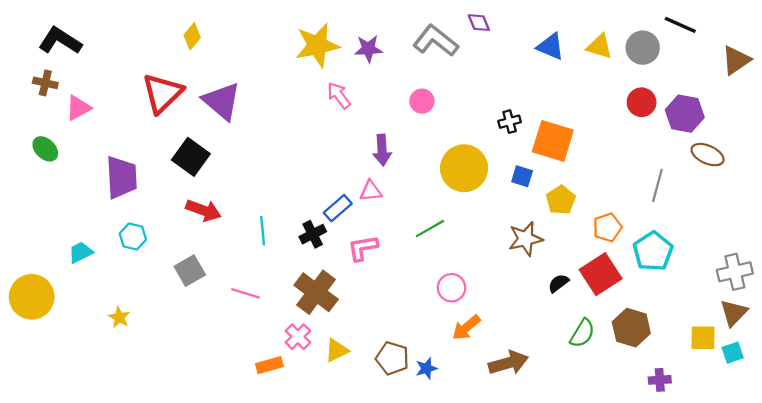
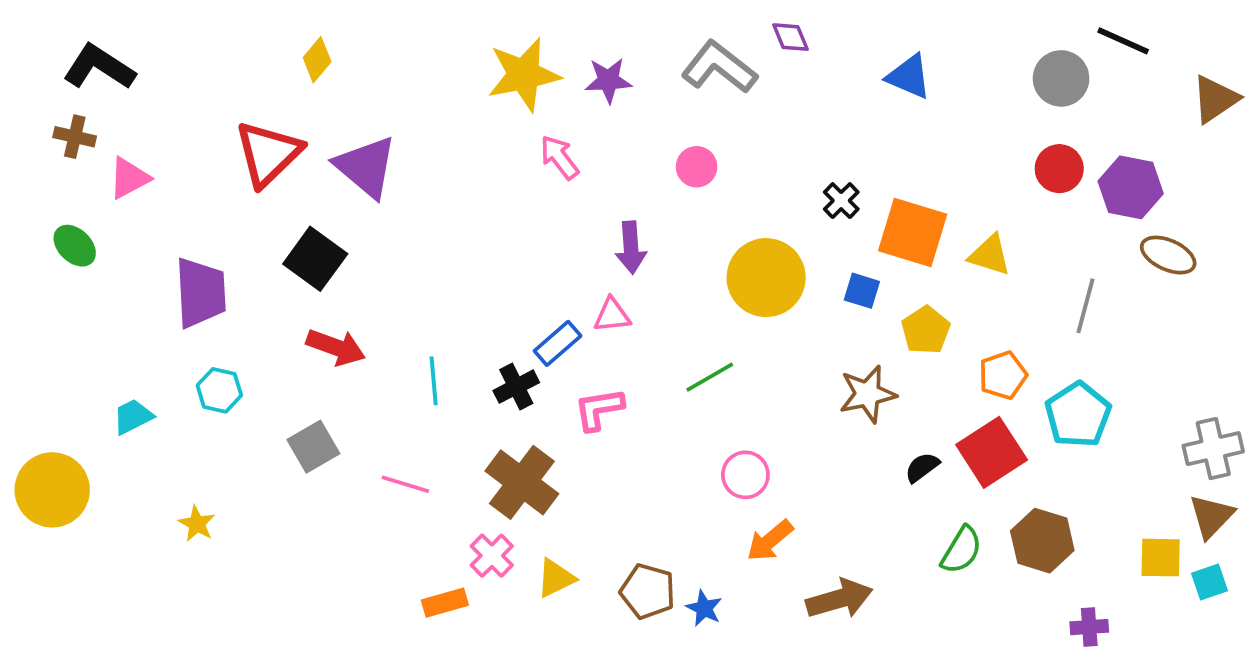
yellow triangle: (599, 46) -> (990, 255), moved
black cross: (510, 122) -> (841, 201), turned -30
blue star: (426, 369) -> (704, 608), turned -30

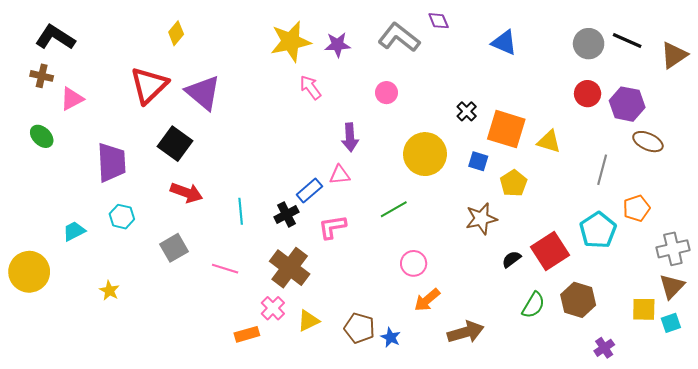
black line: (1123, 41) -> (627, 41), moved
orange pentagon: (1003, 375) -> (636, 208), moved
purple cross: (1089, 627) -> (604, 348), turned -30

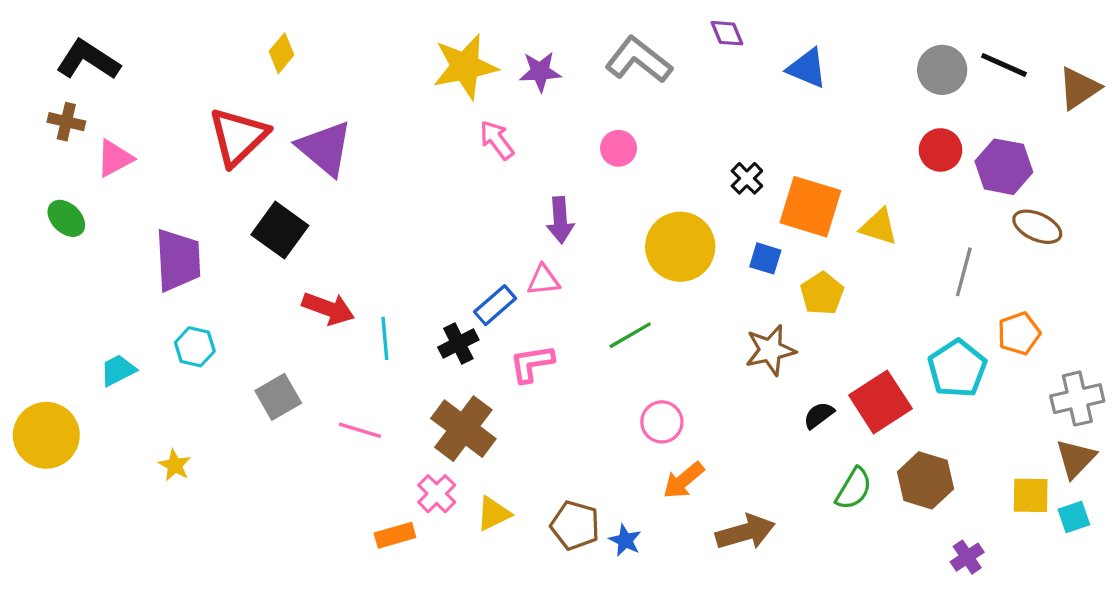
purple diamond: (439, 21) -> (727, 33), moved
red arrow: (186, 193) -> (328, 308), moved

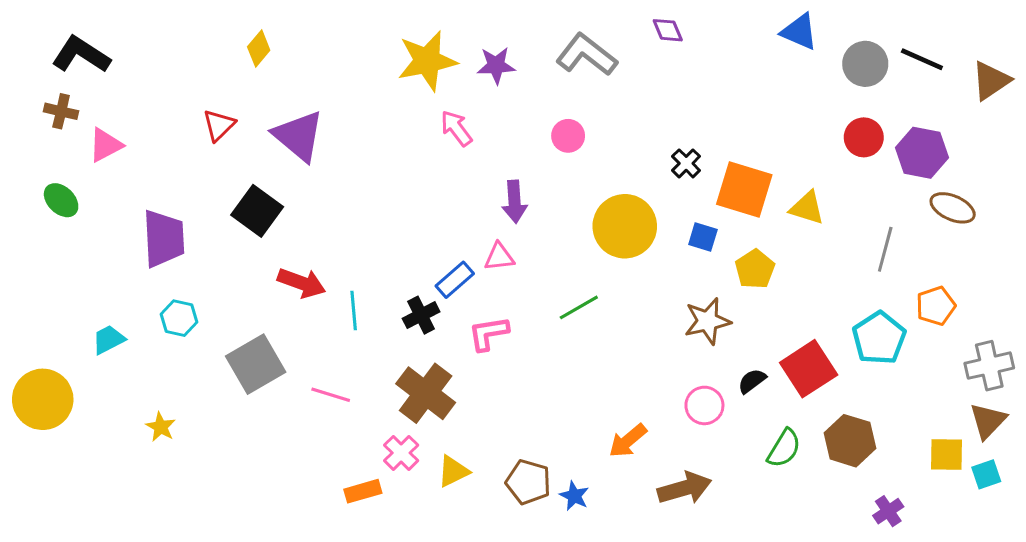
blue triangle: (807, 68) -> (799, 32), moved
red triangle: (238, 137) -> (219, 125), size x0.6
gray square: (278, 397) -> (256, 364), size x1.4
pink circle: (662, 422) -> (704, 405), moved

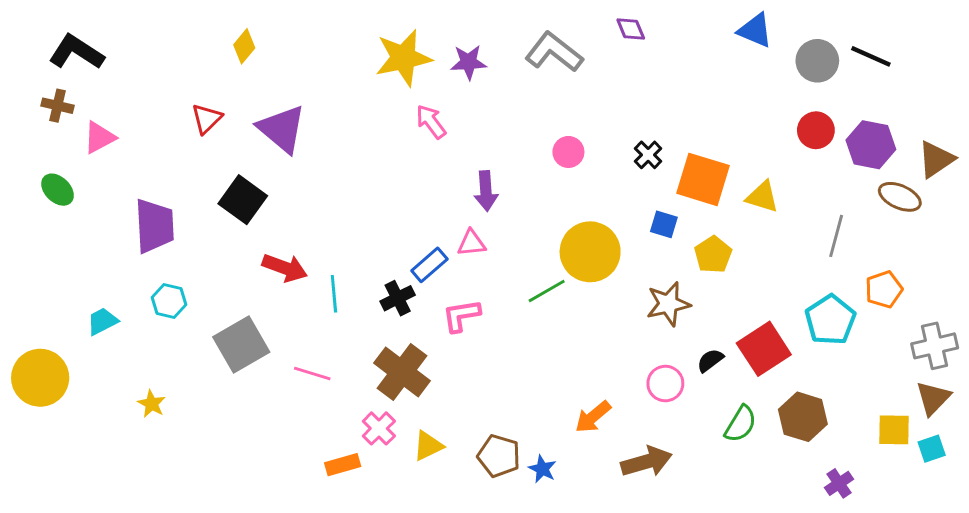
brown triangle: (991, 81) -> (936, 159), moved
pink circle: (568, 136) -> (568, 152), moved
yellow circle: (625, 226) -> (590, 252), moved

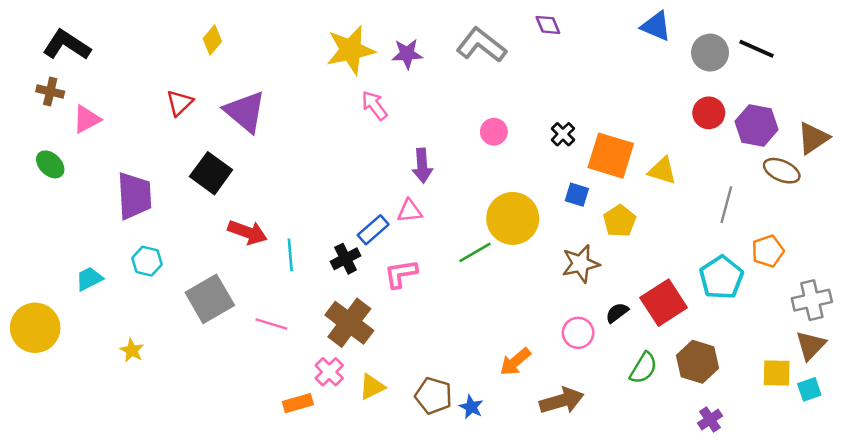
purple cross: (839, 483) -> (710, 420), moved

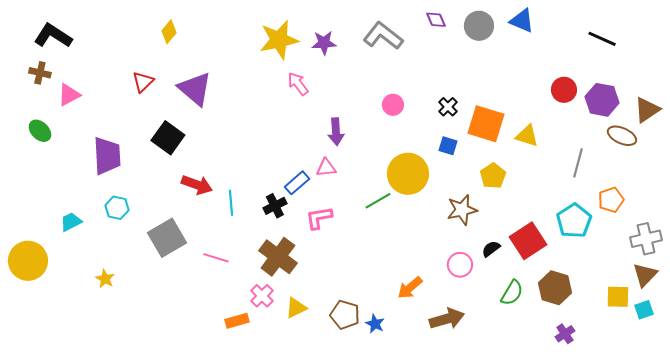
gray circle: (710, 53) -> (479, 26), moved
blue square: (577, 195) -> (448, 146), moved

